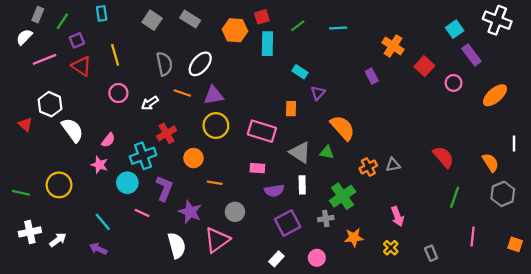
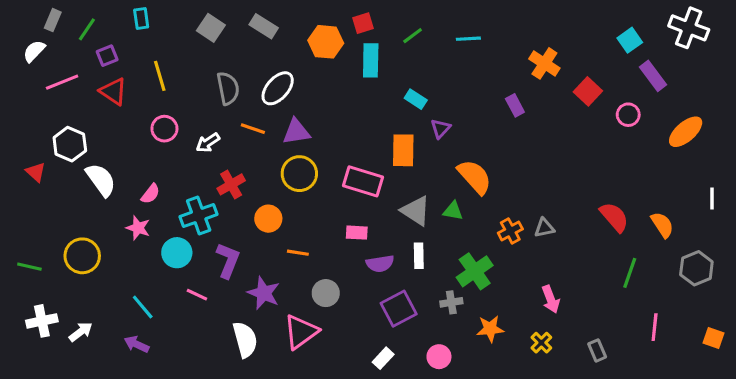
orange rectangle: (291, 109) -> (403, 150), size x1.5
orange semicircle: (491, 163) -> (662, 225), moved

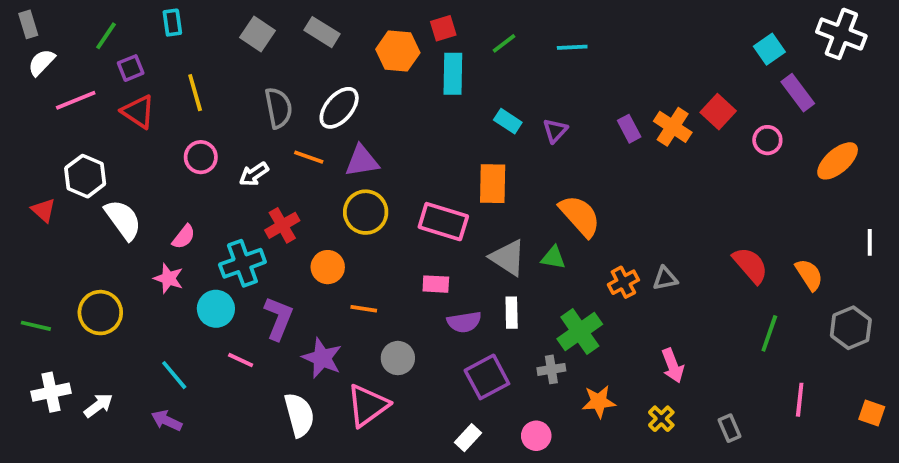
gray rectangle: (53, 20) -> (28, 24), moved, turned -40
orange cross: (544, 63) -> (673, 127), moved
purple triangle: (441, 129) -> (555, 131), moved

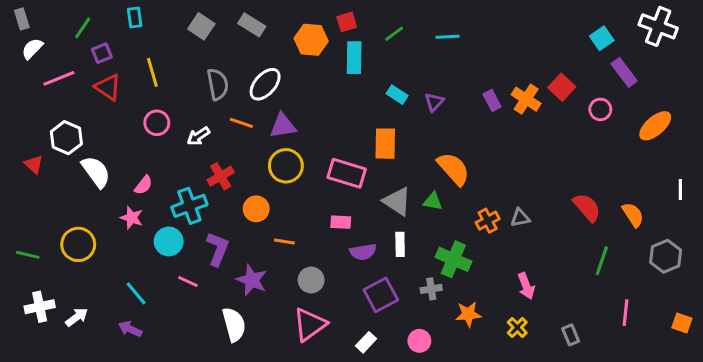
green cross: (580, 331) -> (453, 259), turned -32
pink triangle: (368, 405) -> (310, 325), moved

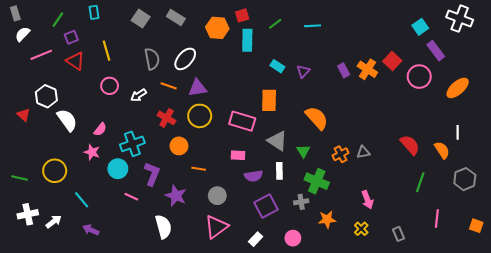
pink circle: (600, 109) -> (419, 77), size x1.5
red cross: (221, 176) -> (167, 118), moved, turned -30
white line: (680, 190) -> (458, 132), moved
green triangle: (433, 201) -> (303, 151), moved, turned 48
cyan line: (136, 293) -> (82, 200), moved

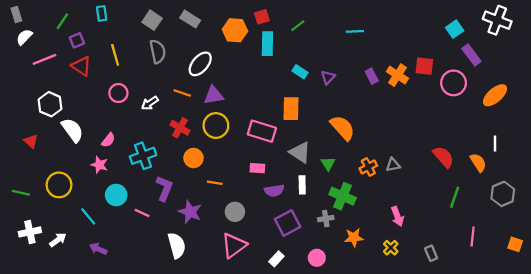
cyan line: (313, 26) -> (355, 31), moved
gray semicircle: (152, 59) -> (158, 52), moved
red square: (392, 61) -> (424, 66), turned -36
red triangle: (24, 115) -> (31, 141), moved
cyan circle: (118, 169) -> (116, 195), moved

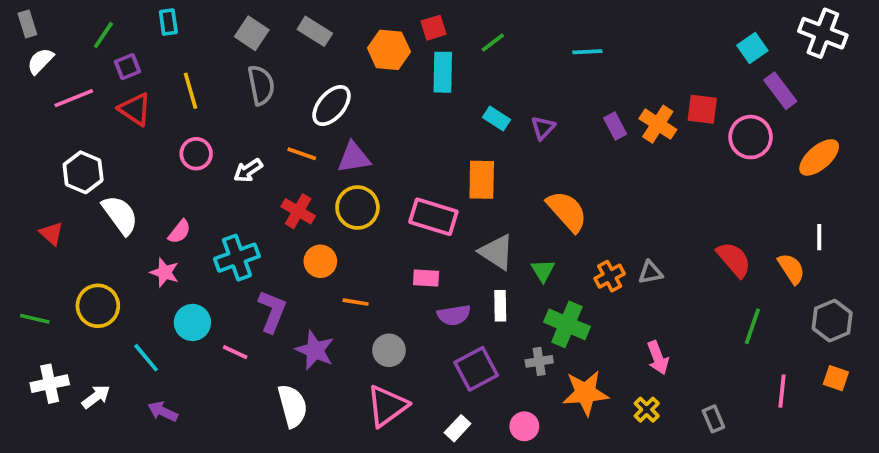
orange star: (354, 238) -> (586, 393), size x1.4
orange square: (515, 244) -> (836, 378), moved

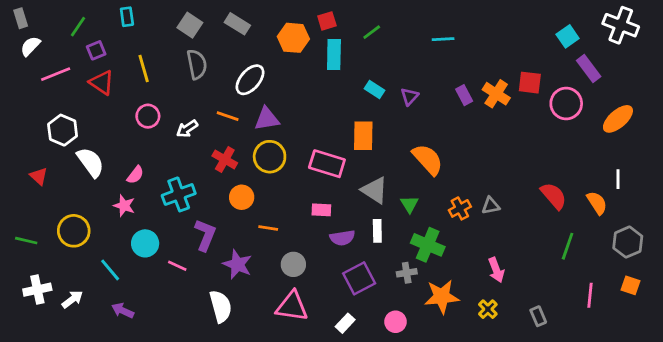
pink triangle: (387, 406) -> (292, 306), turned 44

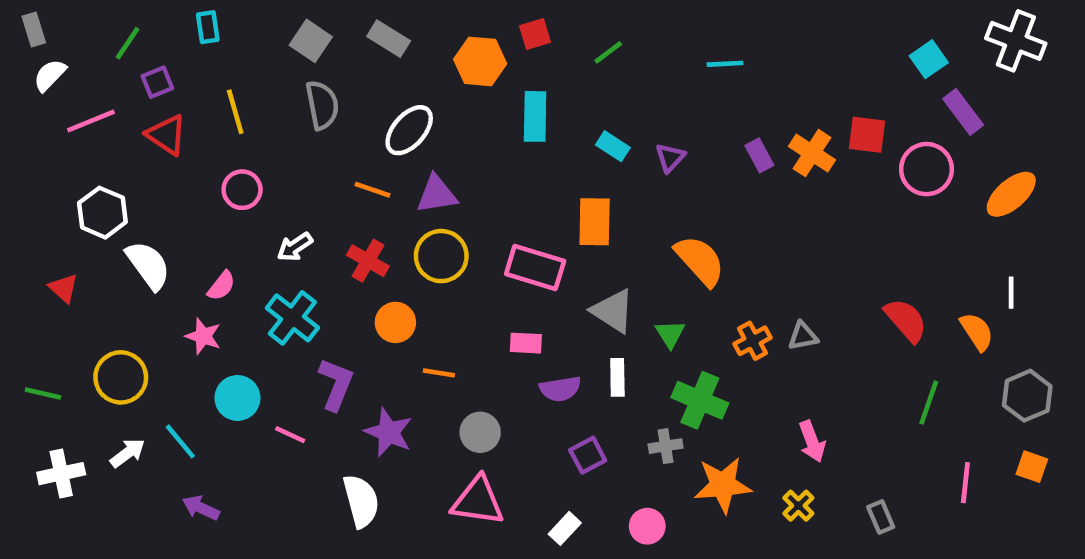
cyan rectangle: (334, 55) -> (535, 116), moved
white arrow: (187, 129) -> (295, 247), moved
cyan cross: (179, 194) -> (292, 318), turned -32
purple square: (359, 278) -> (588, 455), size x0.7
white arrow: (72, 299) -> (128, 453), moved

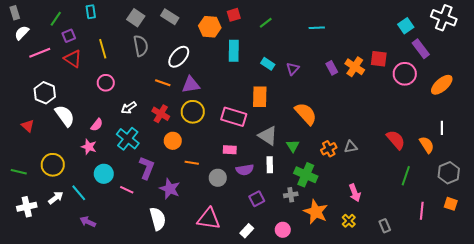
gray circle: (480, 432) -> (218, 178), moved
orange star: (723, 485) -> (316, 212), turned 30

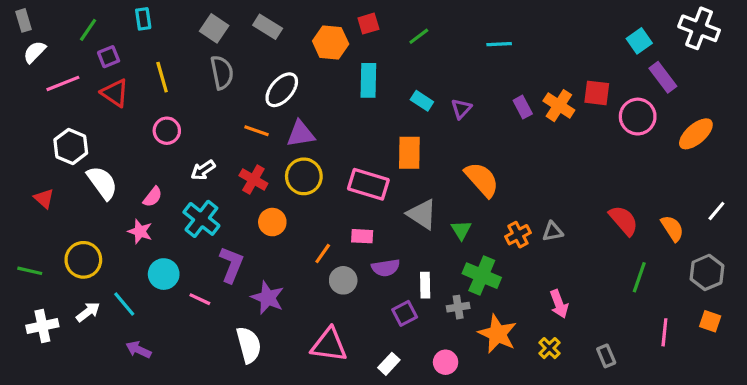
white line: (442, 128) -> (716, 211), moved, turned 40
orange line: (192, 163) -> (323, 254), moved, turned -64
white rectangle: (270, 165) -> (425, 285), moved

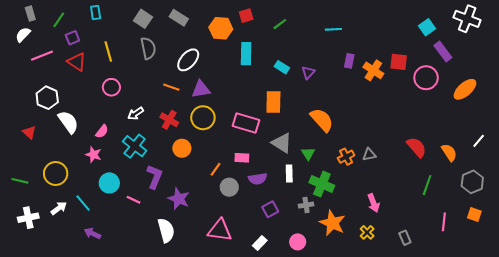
gray rectangle: (24, 20) -> (30, 14), moved
purple rectangle: (523, 107) -> (349, 61), moved, turned 40
white rectangle: (425, 285) -> (289, 173), moved

